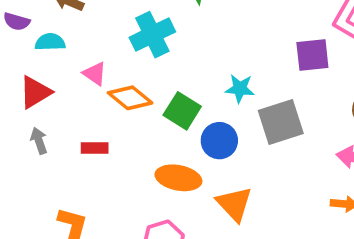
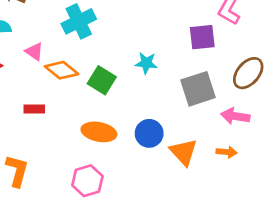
gray square: (281, 122) -> (198, 89), moved
blue circle: (219, 141) -> (149, 133), moved
orange triangle: (234, 204) -> (184, 152), moved

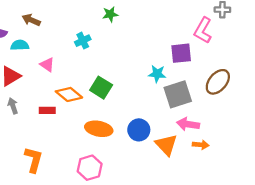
cyan cross: (79, 21) -> (83, 41), size x0.6
cyan star: (146, 63) -> (157, 74), moved
orange diamond: (62, 70) -> (69, 94), moved
pink arrow: (235, 116) -> (188, 124), moved

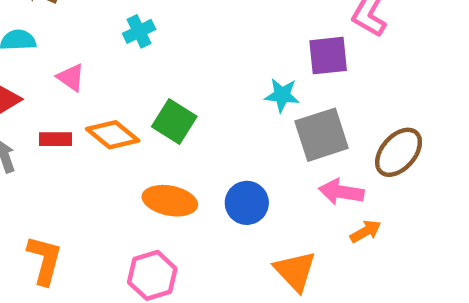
brown ellipse: (218, 82) -> (399, 152), moved
red rectangle: (47, 110) -> (55, 139), moved
orange triangle: (166, 145) -> (295, 271), moved
orange arrow: (201, 145) -> (366, 231), turned -35

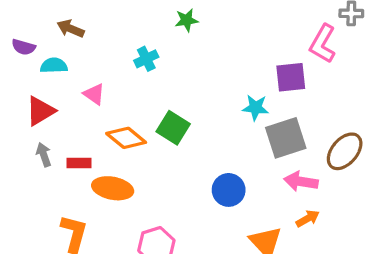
red rectangle: (55, 139) -> (79, 163), moved
orange ellipse: (170, 201) -> (113, 188), moved
orange arrow: (366, 231) -> (308, 219), moved

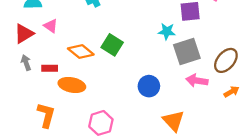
pink triangle: (94, 94) -> (51, 26), moved
orange arrow: (308, 219) -> (232, 92), moved

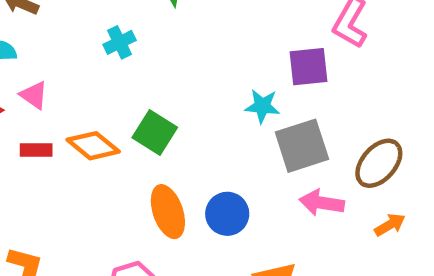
red rectangle: (50, 68) -> (36, 150), moved
orange ellipse: (72, 85) -> (168, 212), moved, turned 60

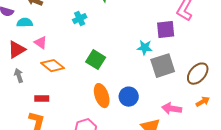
orange diamond: (93, 146) -> (53, 66), moved
red rectangle: (36, 150) -> (42, 99), moved
pink arrow: (322, 203) -> (172, 109), moved

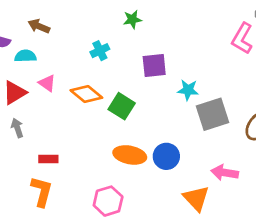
purple square: (166, 30) -> (154, 66), moved
orange diamond: (53, 66) -> (86, 94), moved
orange ellipse: (102, 96) -> (130, 155), turned -60

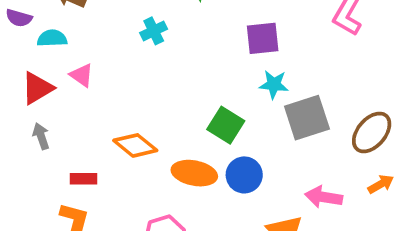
purple square: (154, 66) -> (263, 38), moved
orange diamond: (86, 94) -> (135, 145), moved
green square: (122, 106) -> (226, 125), moved

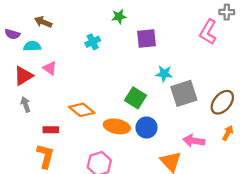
purple square: (263, 38) -> (146, 38), moved
orange arrow: (381, 184) -> (228, 133), turned -32

